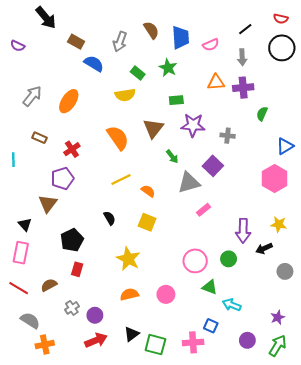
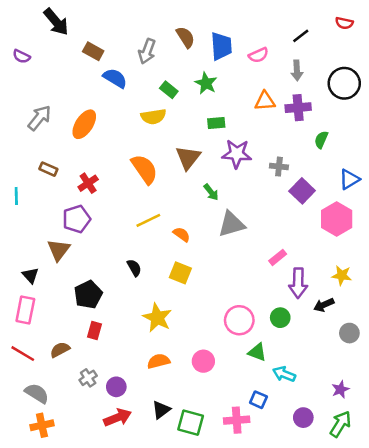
black circle: (282, 48) -> (344, 83), moved
purple square: (213, 166) -> (302, 191), moved
pink rectangle: (203, 210) -> (278, 257), moved
orange cross: (45, 345) -> (42, 425), moved

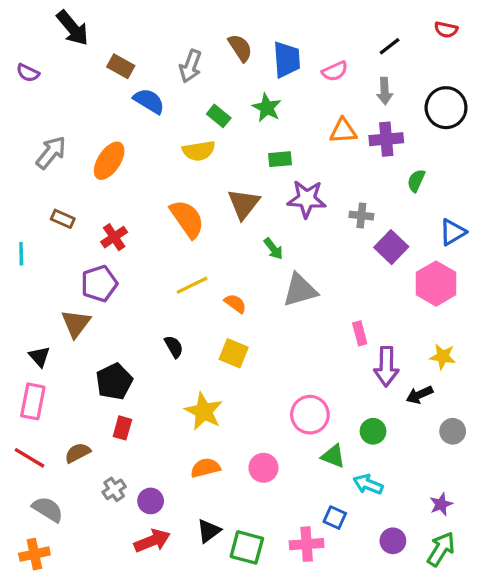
pink rectangle: (278, 257) -> (360, 333), turned -66
green circle: (280, 318) -> (373, 431), moved
orange cross: (42, 425) -> (34, 554), moved

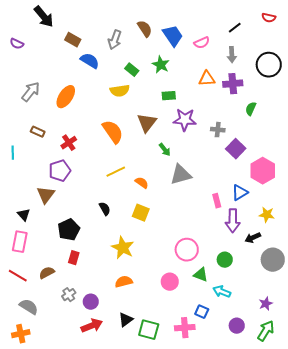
blue trapezoid: (287, 60) -> (173, 36), turned -30
blue triangle: (453, 232) -> (240, 193), moved
gray circle: (453, 431) -> (273, 260), size x1.5
pink circle: (263, 468) -> (170, 282), moved

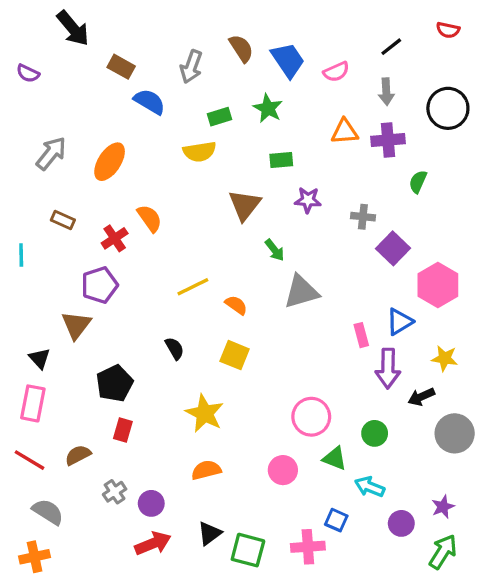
green rectangle: (132, 70) -> (220, 117), turned -56
purple star: (185, 120) -> (308, 200), size x0.7
orange semicircle: (113, 132) -> (150, 218), moved, size x0.7
purple circle: (237, 326) -> (401, 523), moved

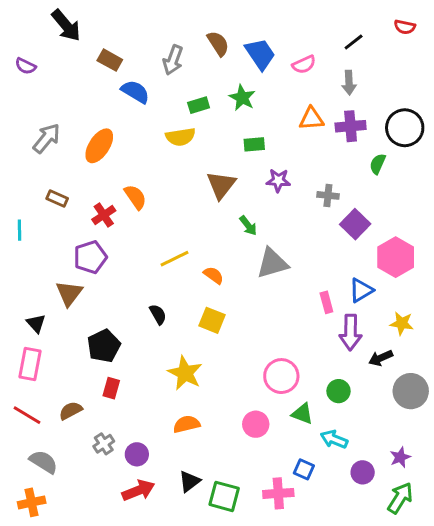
black circle: (448, 108) -> (405, 128), moved

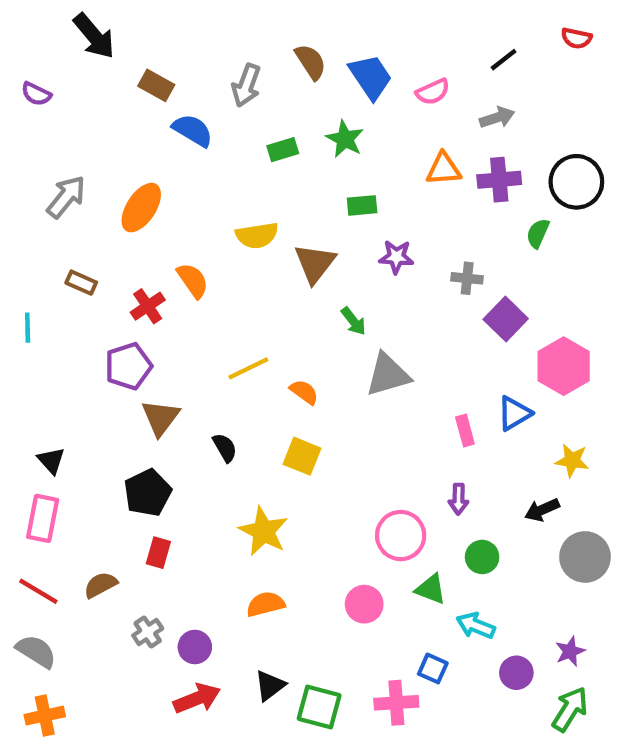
gray arrow: (349, 83) -> (497, 118), turned -105
yellow semicircle: (180, 137) -> (257, 235), moved
brown triangle: (69, 293) -> (161, 418), moved
purple arrow: (351, 332) -> (459, 499), moved, size x0.6
gray semicircle: (44, 462) -> (36, 651), moved

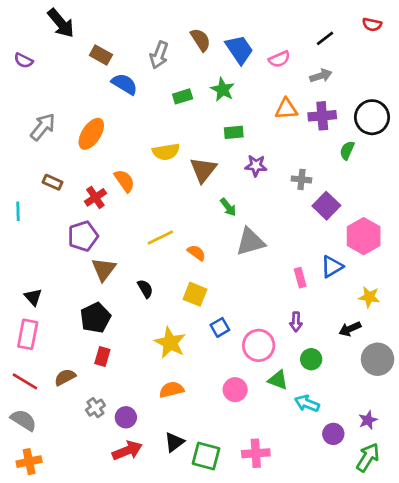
blue square: (433, 668) -> (220, 327), moved, turned 36

